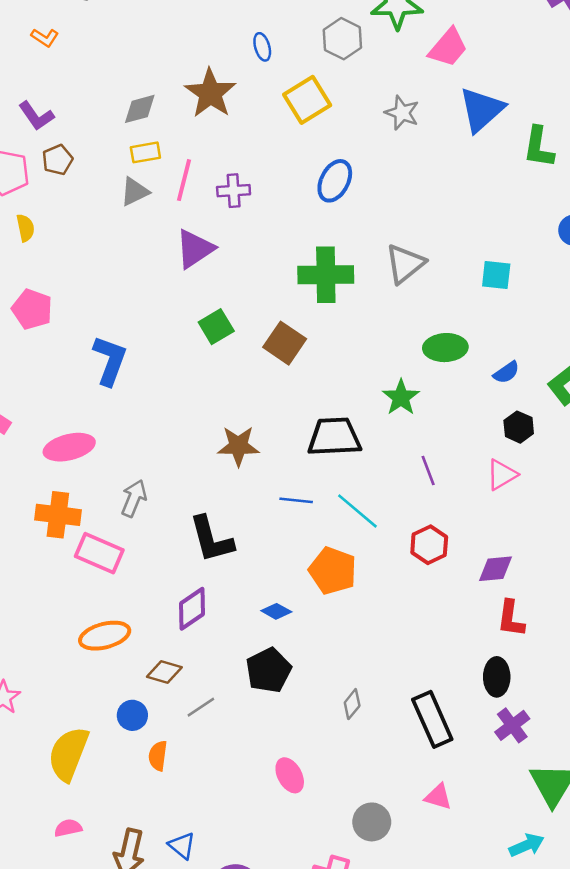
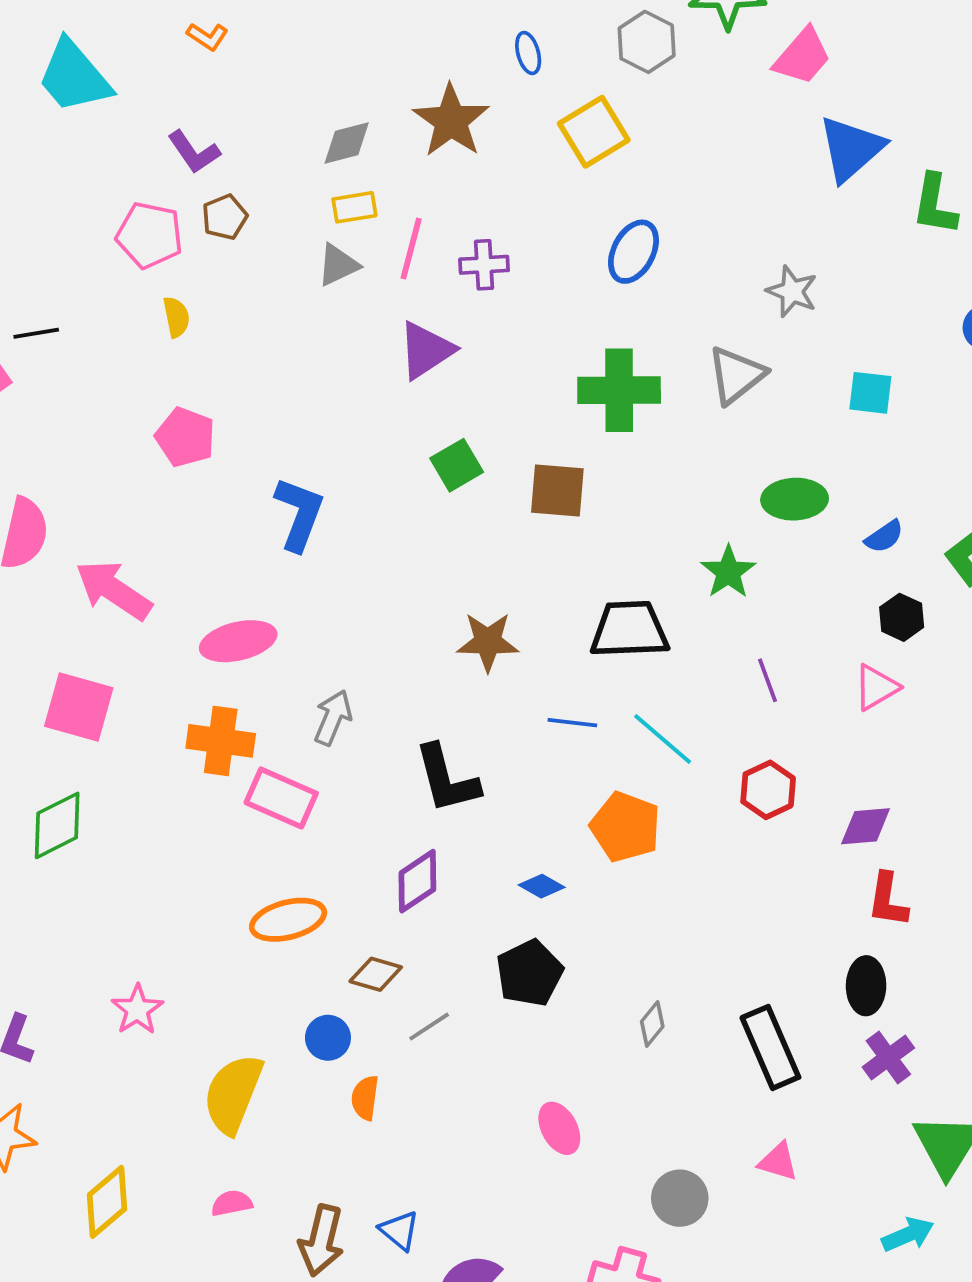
gray star: (402, 113) -> (792, 291), moved
brown square: (285, 343) -> (557, 490), turned -30

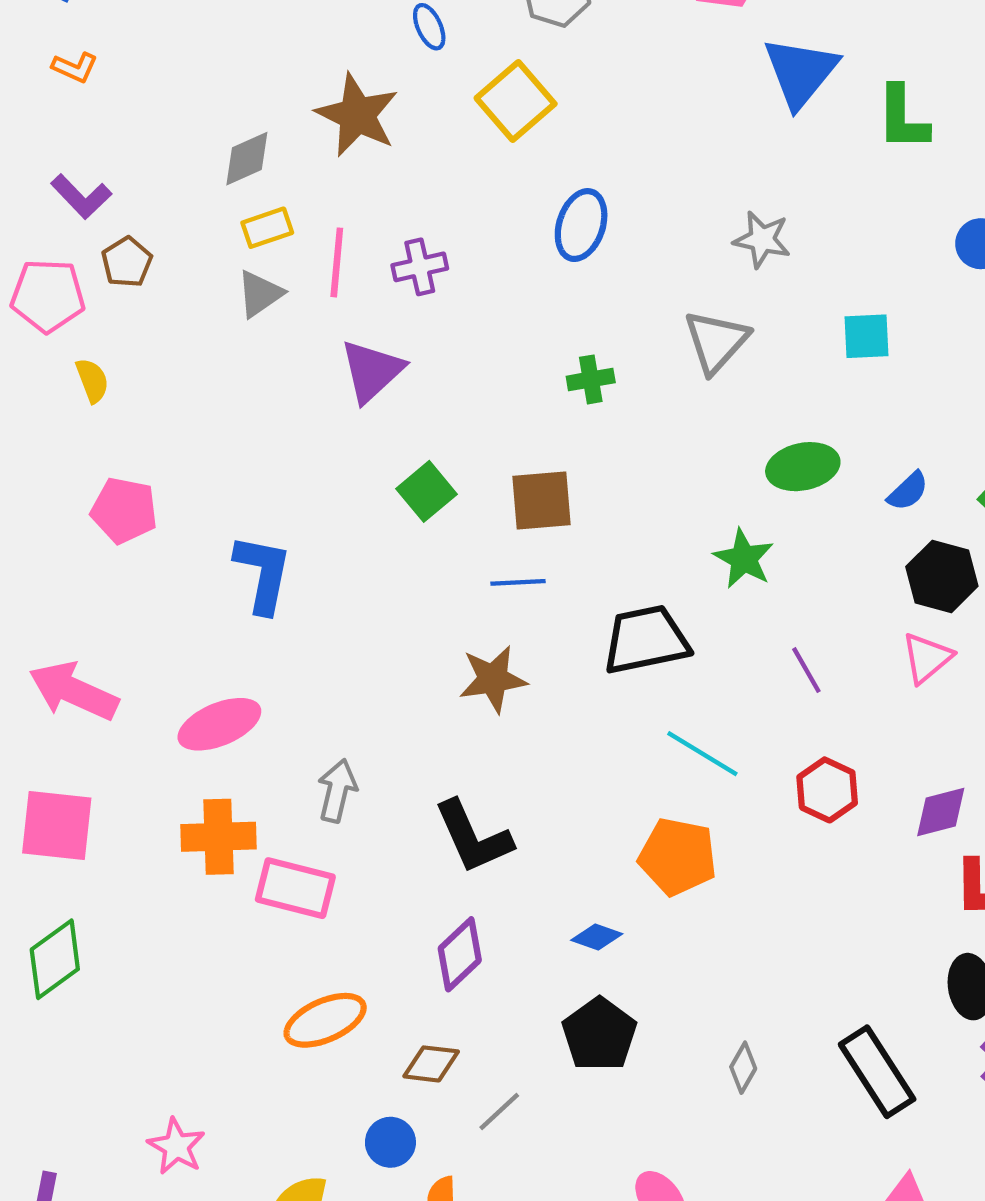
green cross: (619, 390) -> (591, 379), size x0.5
black hexagon: (902, 617) -> (942, 576), size x1.4
blue line: (572, 723) -> (518, 582), moved

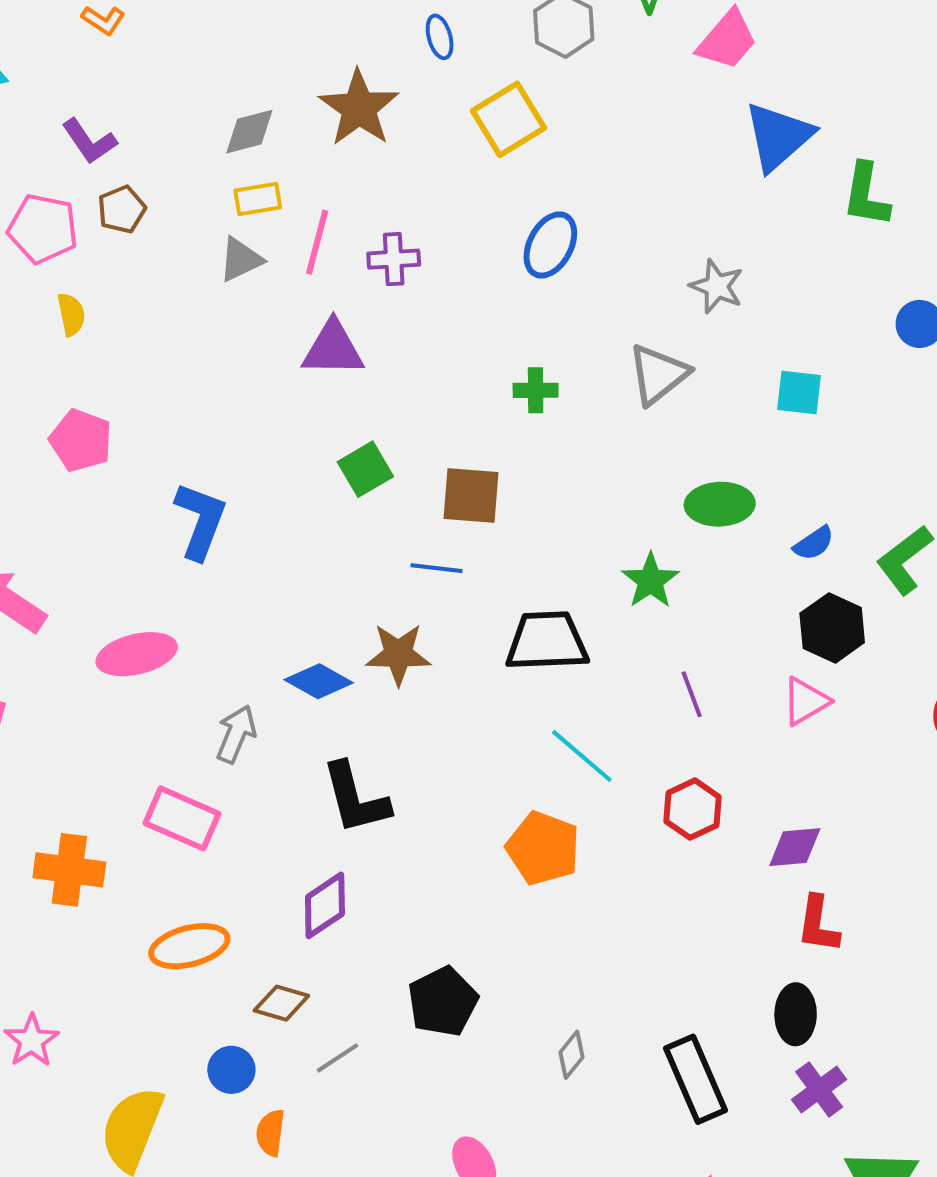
purple triangle: (372, 371) -> (333, 349), turned 34
orange cross: (219, 837) -> (69, 870), moved
blue diamond: (597, 937) -> (319, 681), moved, size x1.4

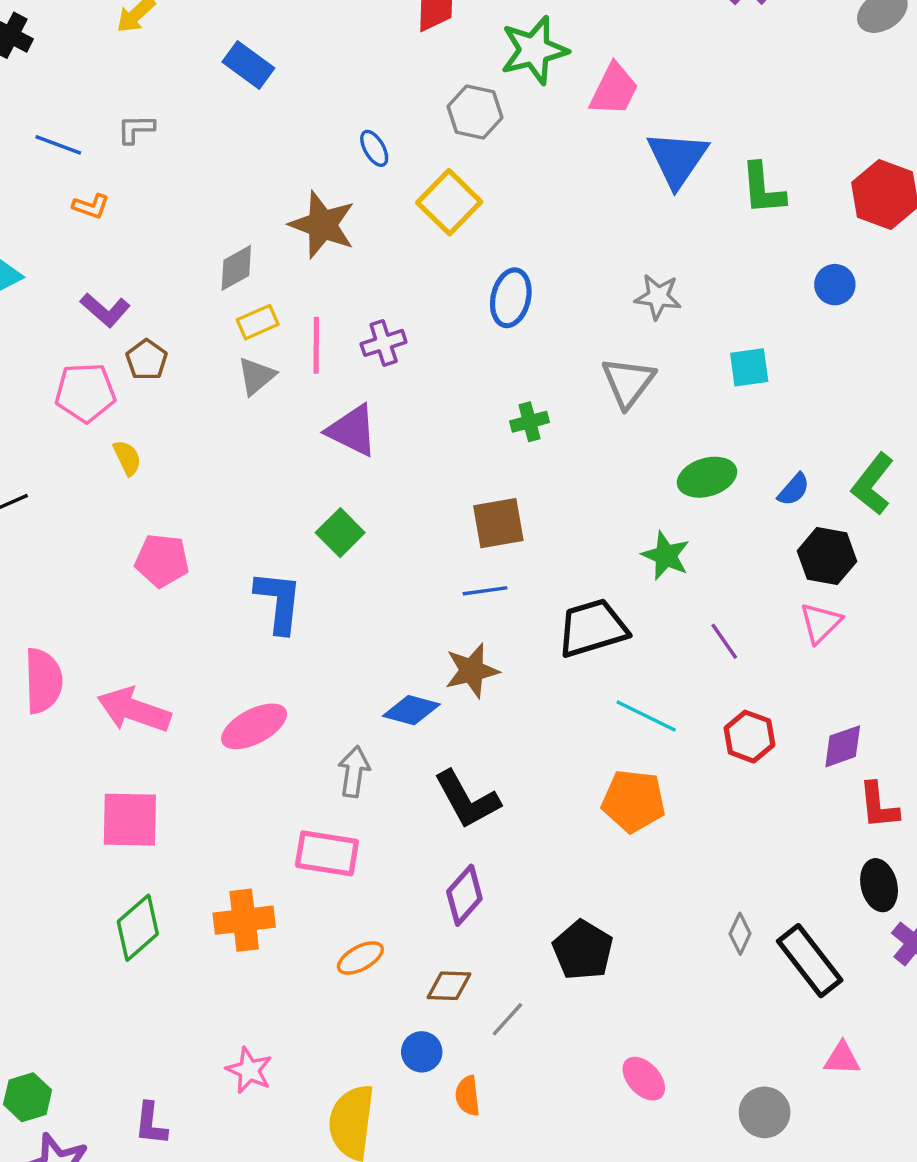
purple triangle: (333, 349) -> (352, 430), turned 40
green square: (365, 469) -> (340, 533), moved
orange ellipse: (189, 946) -> (360, 958), size x0.7
gray diamond: (571, 1055) -> (740, 934), moved

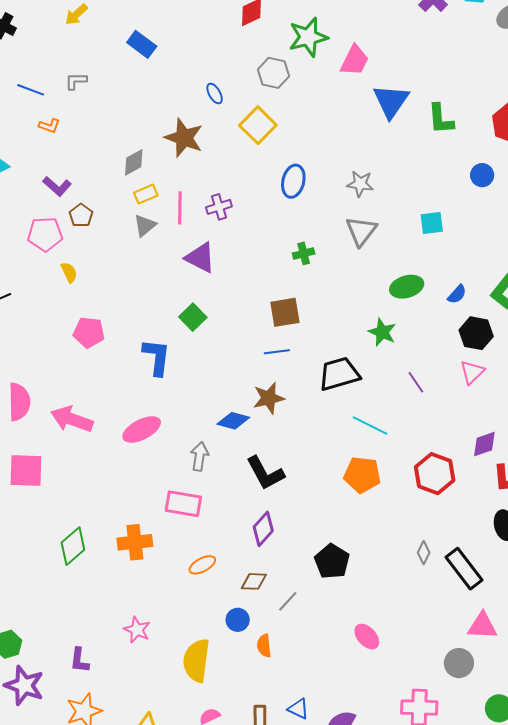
gray star: (658, 297) -> (360, 184), moved
red hexagon: (749, 737) -> (435, 474), moved, size x1.4
pink square: (130, 820) -> (26, 471), moved
pink triangle: (842, 1058) -> (482, 626), size x1.4
gray circle: (765, 1112) -> (459, 663), moved

